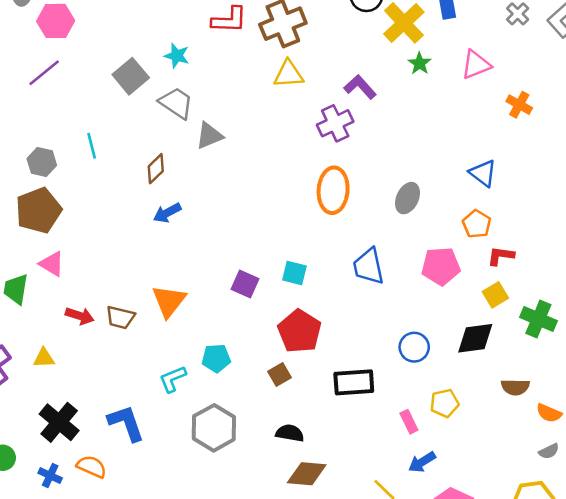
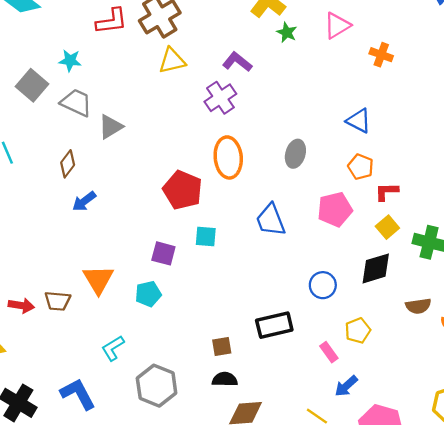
red pentagon: (300, 331) -> (183, 190), moved
cyan pentagon: (216, 358) -> (148, 294), moved
brown square: (279, 375) -> (222, 346), moved, turned 30

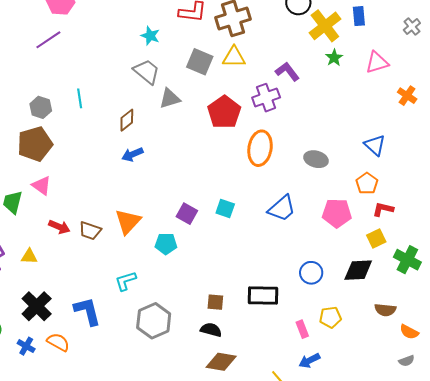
gray square: (32, 85) -> (200, 62), moved, turned -32
gray ellipse: (295, 154) -> (316, 159), turned 75
red pentagon: (183, 190) -> (224, 112), moved
blue trapezoid: (271, 220) -> (282, 208), turned -124

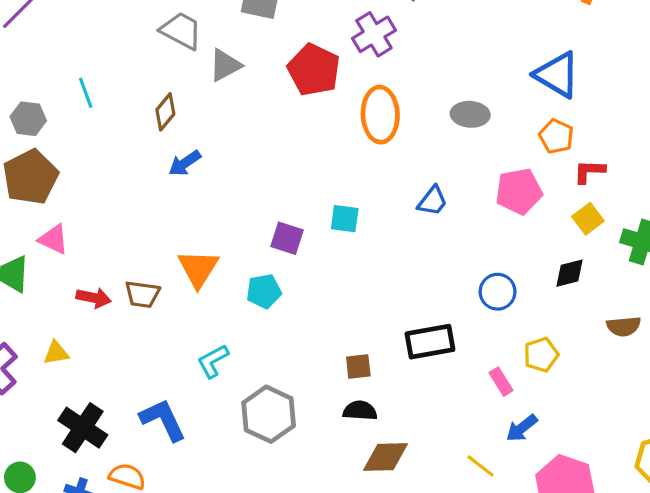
blue triangle: (375, 145) -> (557, 75), size x1.4
blue trapezoid: (282, 208) -> (432, 201), size x0.7
black diamond: (358, 270) -> (569, 273), size x0.7

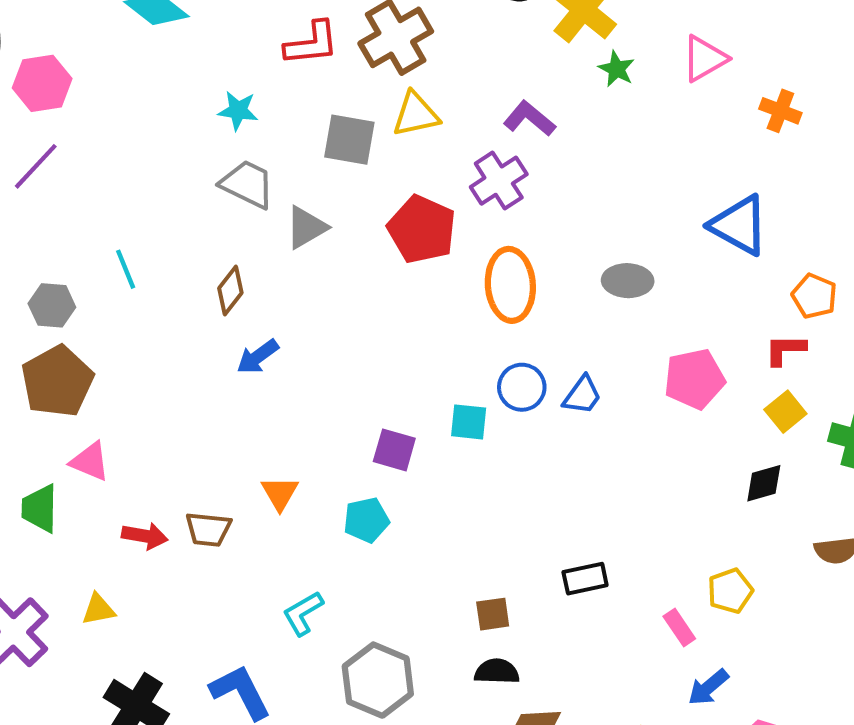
orange pentagon: (556, 136) -> (814, 296), moved
orange triangle: (198, 268) -> (280, 493), size x0.7
blue circle: (498, 292) -> (522, 387), moved
black rectangle: (430, 342) -> (585, 579), size x0.7

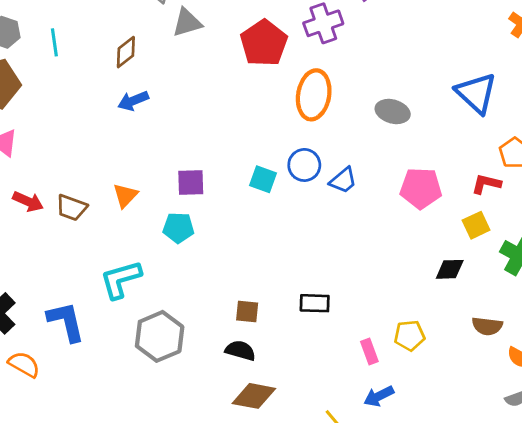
cyan line: (126, 269) -> (54, 42), moved
purple square: (394, 450) -> (191, 182), moved, turned -32
cyan L-shape: (303, 613) -> (121, 279), size x1.4

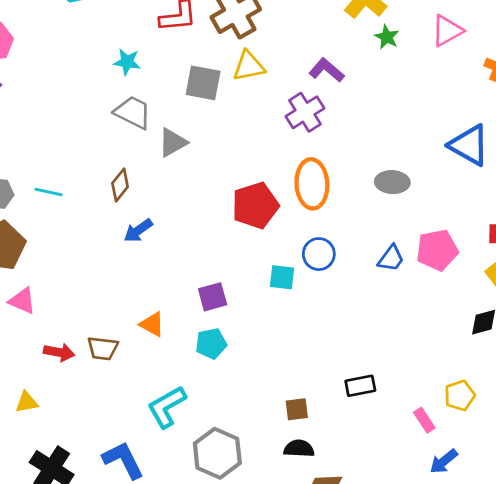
cyan line: (54, 42) -> (48, 192), turned -56
red pentagon: (264, 43) -> (255, 205), moved, turned 30
blue trapezoid: (343, 180) -> (391, 258), moved
orange triangle: (125, 195) -> (152, 324), turned -32

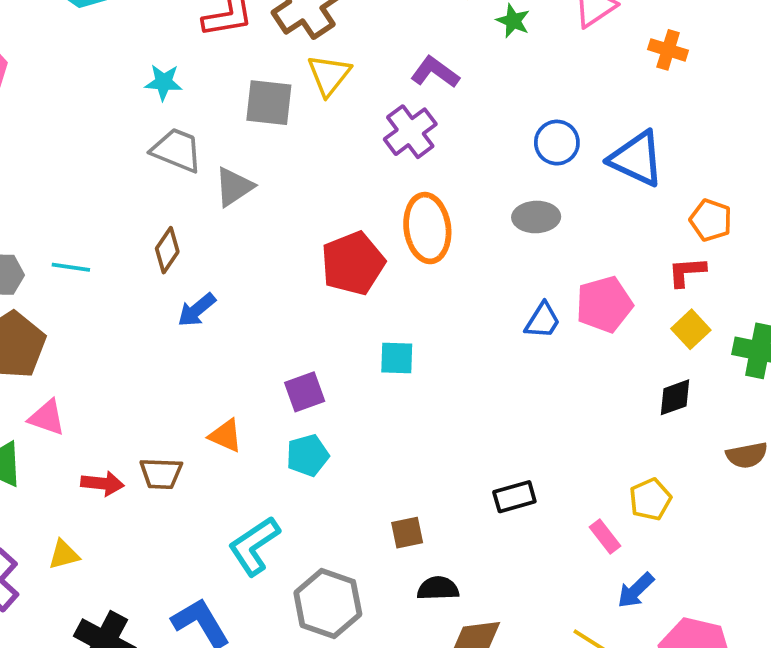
yellow triangle: (249, 66) -> (329, 75), turned -36
blue circle: (319, 254) -> (557, 143), moved
brown square: (297, 409) -> (407, 533), moved

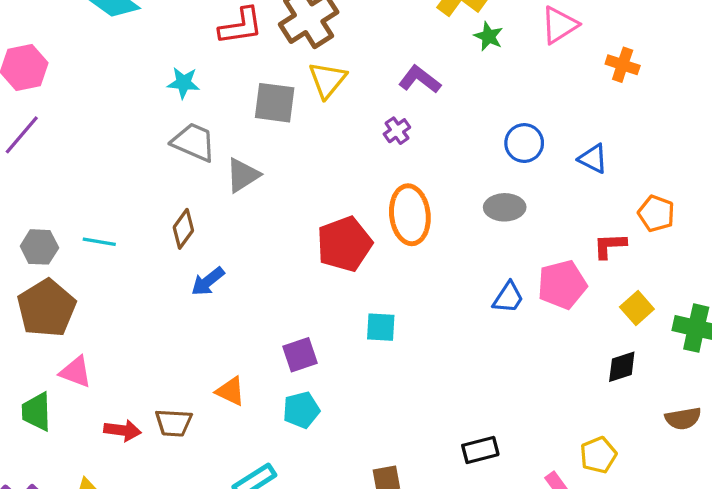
purple cross: (410, 132) -> (397, 131), size x0.6
blue triangle: (637, 159) -> (593, 159), size x0.6
red L-shape: (687, 272) -> (610, 246), moved

